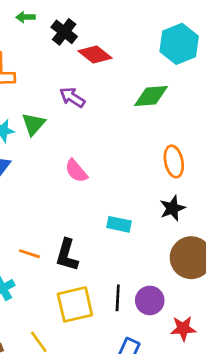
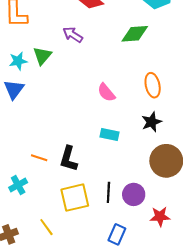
pink semicircle: (76, 171) -> (106, 93), moved

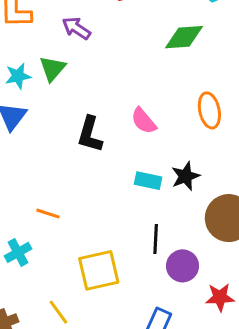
purple arrow: (73, 35) -> (76, 28), moved
black star: (152, 122) -> (185, 176), moved
black L-shape: (69, 159) -> (90, 134), moved
black line: (108, 192) -> (156, 239), moved

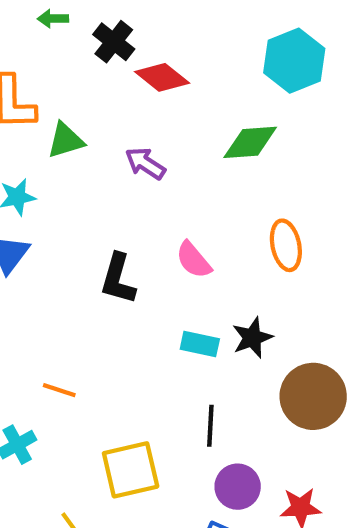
purple arrow: (76, 28) -> (145, 163), moved
green triangle: (52, 69) -> (66, 140), moved, turned 32
purple circle: (182, 266) -> (238, 487), moved

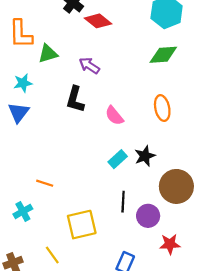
green diamond: (250, 142) -> (163, 55), moved
black L-shape: (118, 279) -> (75, 99), moved
cyan rectangle: (200, 344) -> (118, 159), turned -54
purple circle: (238, 487) -> (148, 216), moved

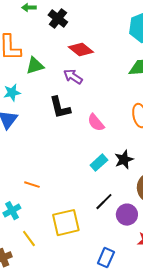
red diamond: (98, 21) -> (81, 50), moved
black L-shape: (75, 99) -> (60, 108), turned -30
black line: (123, 202) -> (104, 202), turned 42
yellow line: (52, 255) -> (29, 239), moved

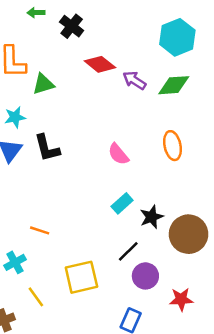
purple arrow: (73, 77) -> (134, 80), moved
black L-shape: (60, 108) -> (47, 148), moved
black star: (124, 160) -> (152, 217), moved
purple circle: (127, 215) -> (145, 276), moved

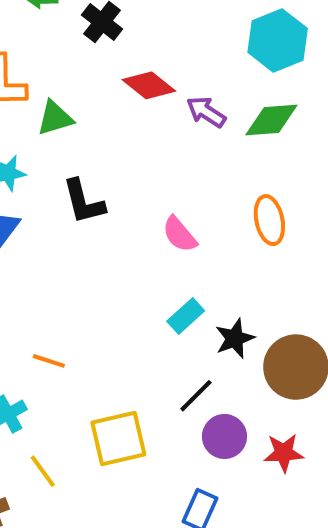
black L-shape: (47, 148) -> (84, 202), moved
red star: (181, 299) -> (284, 453), moved

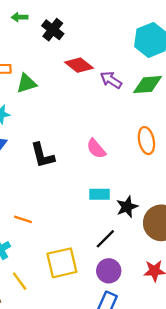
black L-shape: (84, 202) -> (42, 155), moved
cyan rectangle: (186, 316) -> (100, 194), turned 42
purple circle: (224, 436) -> (109, 271), moved

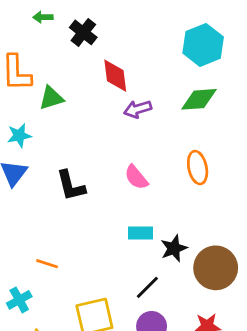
red diamond: (79, 65) -> (115, 76), turned 44
purple arrow: (111, 80) -> (138, 109), moved, turned -50

